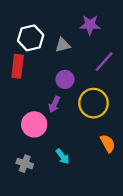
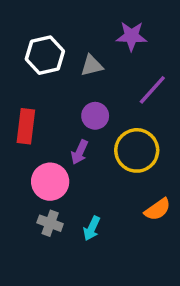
red rectangle: (18, 66) -> (26, 126), moved
orange semicircle: (108, 143) -> (158, 209), turned 84
cyan arrow: (63, 156) -> (92, 228), turned 63
gray cross: (25, 164) -> (50, 223), moved

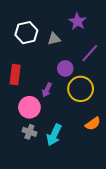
purple star: (132, 36) -> (77, 21), turned 30
purple circle: (95, 116) -> (65, 68), moved
cyan arrow: (92, 228) -> (54, 135), size x1.5

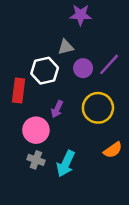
purple star: (77, 21) -> (81, 15), moved, turned -30
white hexagon: (26, 33) -> (45, 71), moved
purple circle: (65, 68) -> (83, 68), moved

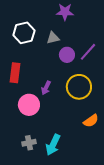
white hexagon: (45, 71) -> (24, 33), moved
gray cross: (36, 160) -> (29, 143), moved, turned -32
cyan arrow: (66, 164) -> (53, 145), moved

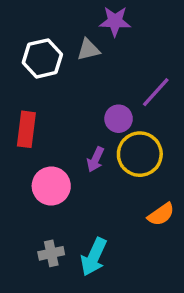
gray triangle: (53, 38) -> (88, 50), moved
purple circle: (67, 55) -> (119, 119), moved
purple arrow: (46, 88) -> (95, 159), moved

